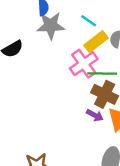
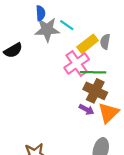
cyan line: (89, 21) -> (67, 25), moved

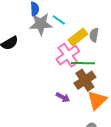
brown cross: (95, 91) -> (85, 80), turned 30
purple arrow: (87, 109) -> (63, 97), moved

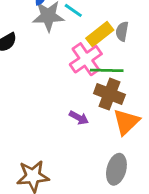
brown cross: (85, 80) -> (109, 94), turned -35

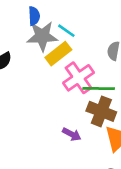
yellow rectangle: (100, 34) -> (58, 54), moved

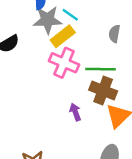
pink cross: (78, 78) -> (64, 63), moved, turned -32
purple arrow: (72, 134) -> (75, 112), turned -138

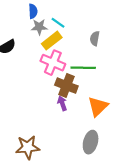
gray star: (48, 20) -> (39, 27), size x0.7
brown cross: (103, 91) -> (66, 86), moved

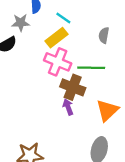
gray star: (39, 27) -> (21, 23), moved

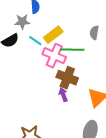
cyan line: (63, 18) -> (35, 41), moved
green line: (91, 68) -> (72, 50), moved

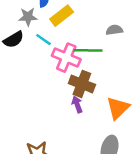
gray semicircle: (94, 33) -> (114, 30), turned 72
yellow rectangle: (53, 35) -> (62, 16), moved

